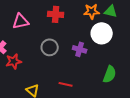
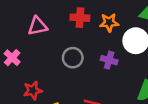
orange star: (92, 11) -> (109, 23), moved
red star: (14, 61) -> (33, 90), moved

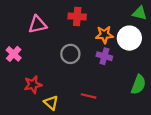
orange star: (109, 23) -> (104, 35), moved

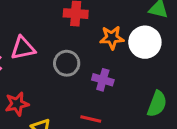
pink triangle: (37, 24) -> (23, 48), moved
purple cross: (104, 56) -> (103, 80), moved

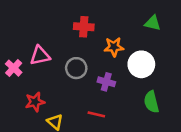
white circle: (145, 42) -> (141, 64), moved
green semicircle: (157, 104) -> (151, 102), turned 145

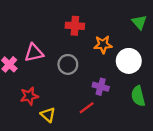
green triangle: (153, 23) -> (139, 22), turned 35
purple cross: (106, 82) -> (101, 87), moved
red line: (96, 114) -> (87, 108), turned -49

